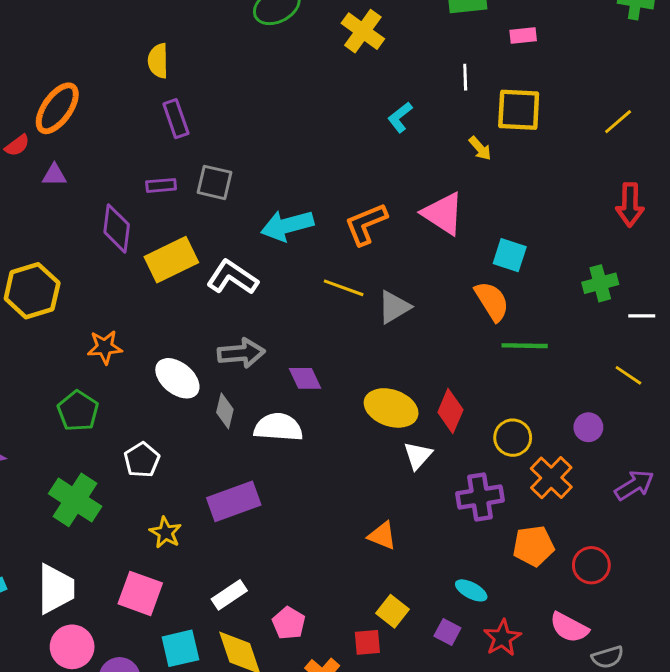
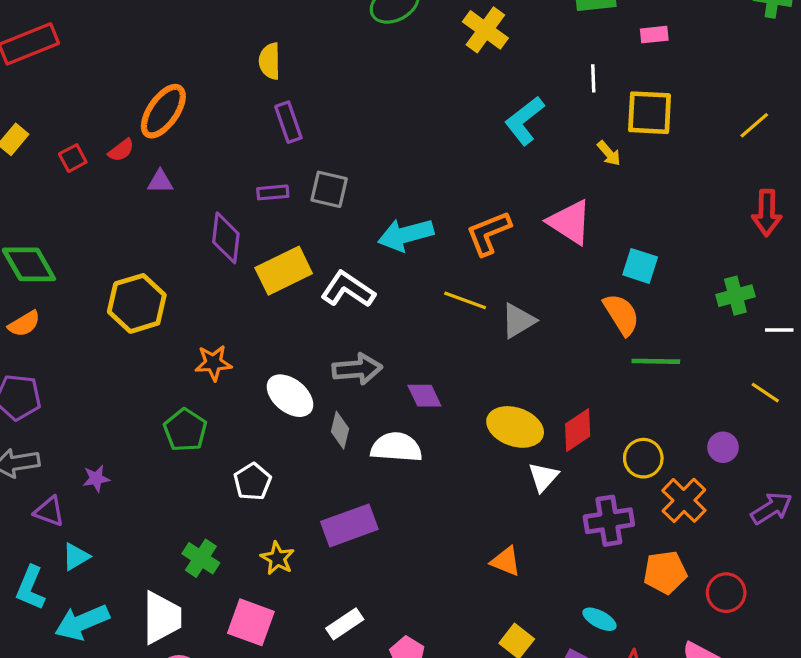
cyan L-shape: (400, 117) -> (524, 121), size x1.5
red diamond: (450, 411) -> (578, 430), turned 33
green cross: (75, 500) -> (201, 558), moved, size x0.7

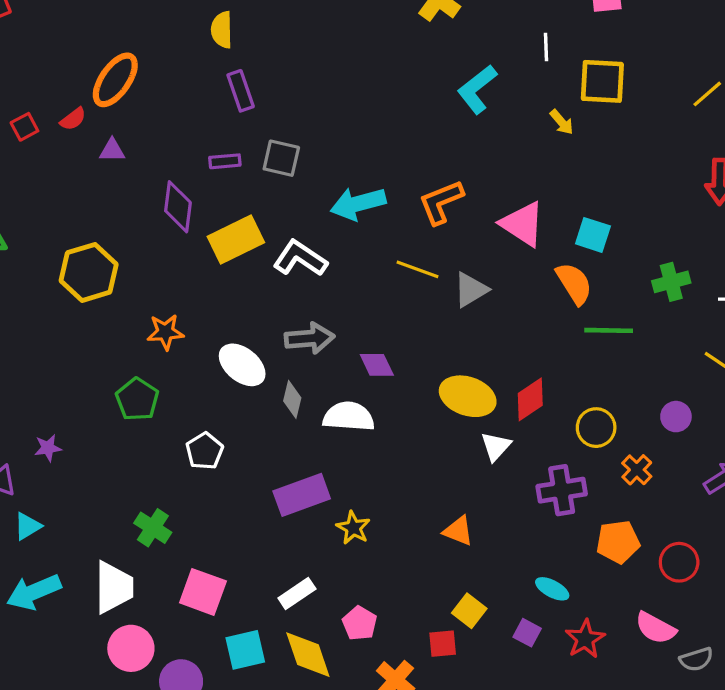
pink triangle: (570, 222) -> (522, 224), moved
green cross: (735, 296) -> (671, 282), moved
orange cross: (684, 500) -> (637, 470), size x0.7
yellow star: (277, 558) -> (353, 528), moved

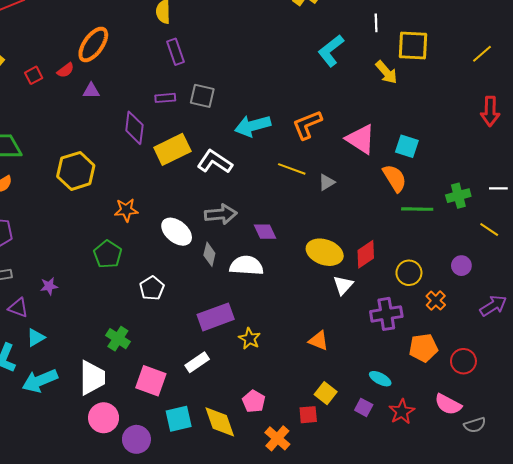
yellow arrow: (562, 122) -> (386, 72), size x1.4
green cross: (671, 282) -> (458, 196), moved
gray triangle: (471, 290) -> (327, 182), size x0.7
white rectangle: (297, 594) -> (197, 362), moved

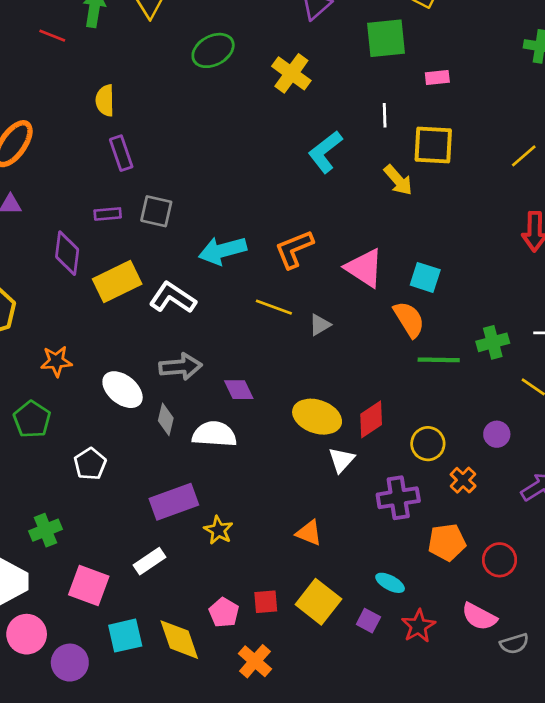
green cross: (118, 339) -> (45, 530), turned 35
yellow square: (326, 393) -> (318, 602), size x1.5
red square: (308, 415) -> (266, 602), moved

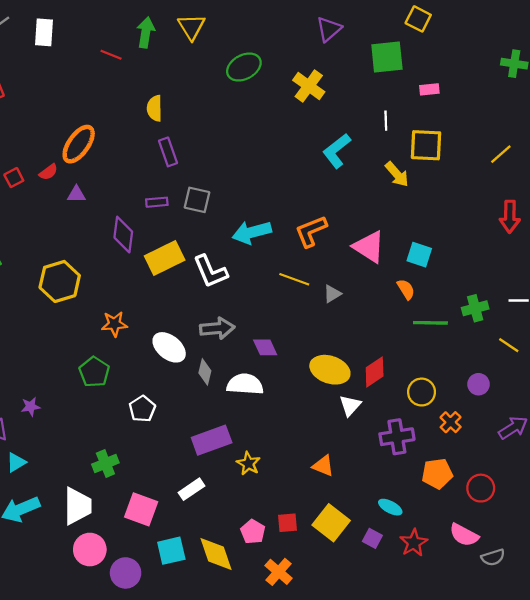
white L-shape: (173, 298) -> (210, 271), turned -147
orange semicircle: (409, 319) -> (406, 289), size x0.7

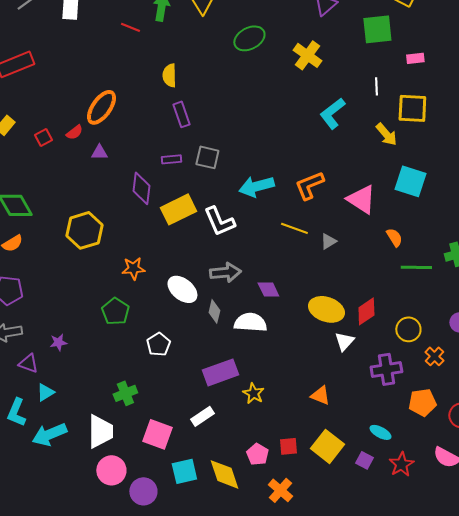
cyan square: (419, 255) -> (410, 181), moved, size x1.4

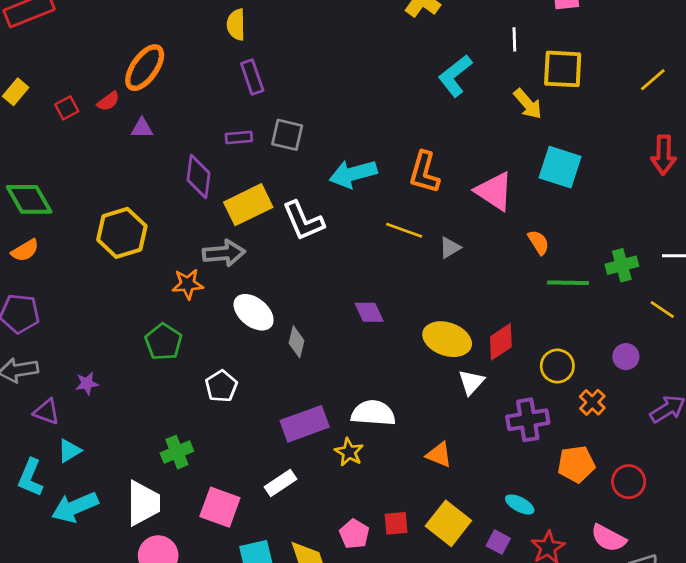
orange L-shape: (309, 185) -> (424, 172), turned -52
gray arrow: (225, 272) -> (224, 253), moved
white semicircle: (250, 322) -> (373, 413), moved

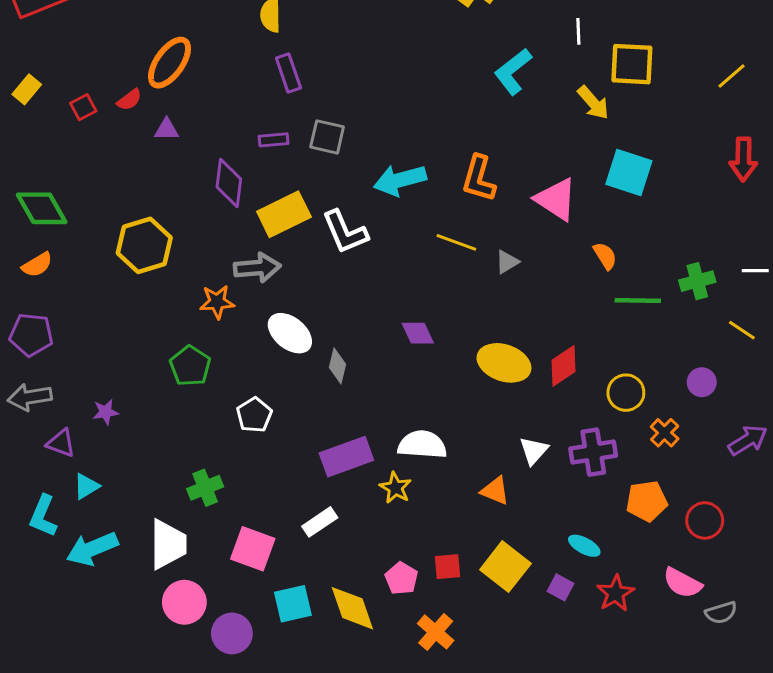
white triangle: (471, 382) -> (534, 451), moved

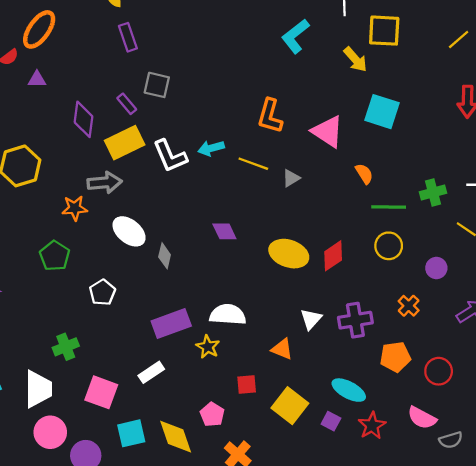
purple rectangle: (274, 140) -> (127, 104), moved, turned 55
cyan arrow: (400, 180) -> (211, 148), moved, size x0.7
yellow circle: (626, 393) -> (389, 246), moved
cyan ellipse: (584, 546) -> (349, 390), size x1.4
red square: (447, 567) -> (247, 385), moved

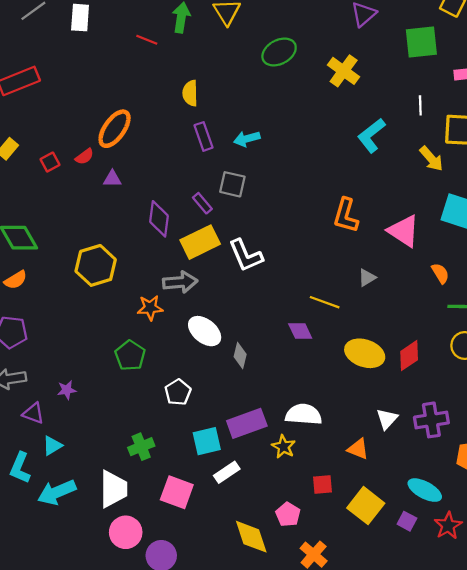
cyan arrow: (211, 148) -> (247, 139), moved
yellow line: (253, 164) -> (325, 302), moved
cyan square: (131, 433) -> (207, 441), moved

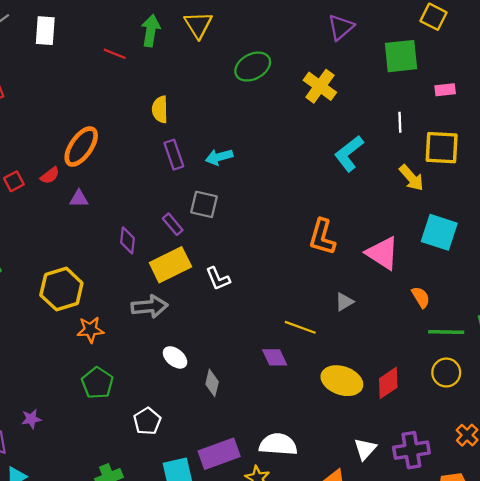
purple diamond: (159, 219) -> (128, 240), size x0.7
white L-shape: (246, 255) -> (218, 279), size x0.7
orange star: (150, 308) -> (90, 330), moved
white ellipse: (205, 331) -> (175, 357), size x0.7

